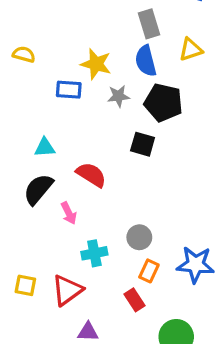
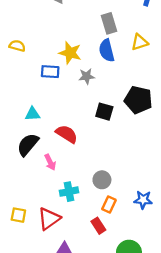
black pentagon: (163, 103) -> (138, 100), moved
blue star: (195, 265) -> (143, 200), size x0.7

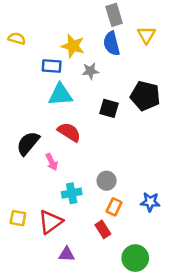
yellow triangle: (140, 42) -> (146, 35), turned -42
cyan triangle: (33, 114) -> (60, 95), moved, size x1.5

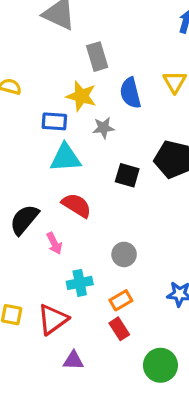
gray rectangle: (114, 15) -> (97, 57), moved
gray circle: (107, 181) -> (124, 254), moved
orange rectangle: (114, 207) -> (121, 300), moved, turned 35

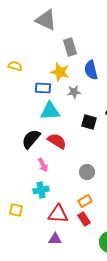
black semicircle: (24, 220) -> (31, 139), moved
cyan cross: (80, 283) -> (41, 190), moved
red triangle: (53, 319) -> (58, 214), moved, turned 40

